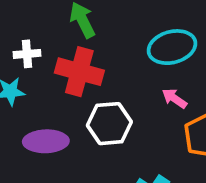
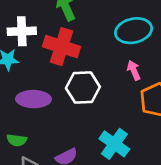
white cross: (27, 54) -> (22, 31), size x1.4
pink arrow: (174, 98) -> (134, 70), turned 30

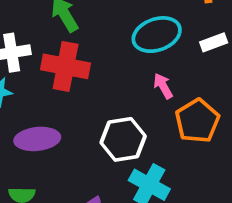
white hexagon: (83, 87) -> (123, 139), moved

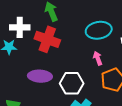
purple ellipse: (37, 139) -> (40, 76), moved

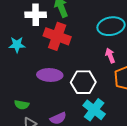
white cross: (20, 27) -> (36, 15), moved

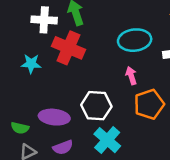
cyan star: (17, 45) -> (31, 64), moved
purple ellipse: (50, 75) -> (54, 117), moved

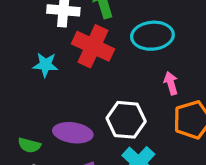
cyan ellipse: (135, 40) -> (152, 36), moved

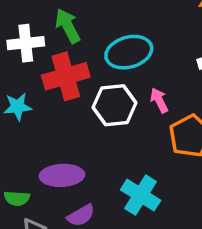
red cross: (93, 46) -> (66, 76), turned -30
white hexagon: (126, 120) -> (115, 105), moved

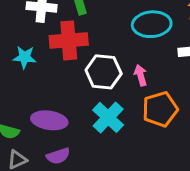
cyan ellipse: (129, 52) -> (152, 24), moved
cyan cross: (141, 195) -> (108, 117), moved

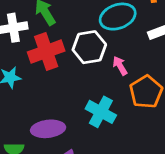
white hexagon: (104, 72) -> (89, 47), moved

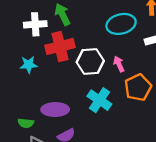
white hexagon: (89, 47) -> (90, 62), moved

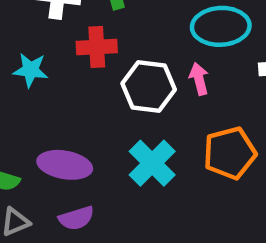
red cross: (60, 46) -> (97, 47), size x0.7
pink arrow: (119, 64) -> (199, 79), moved

